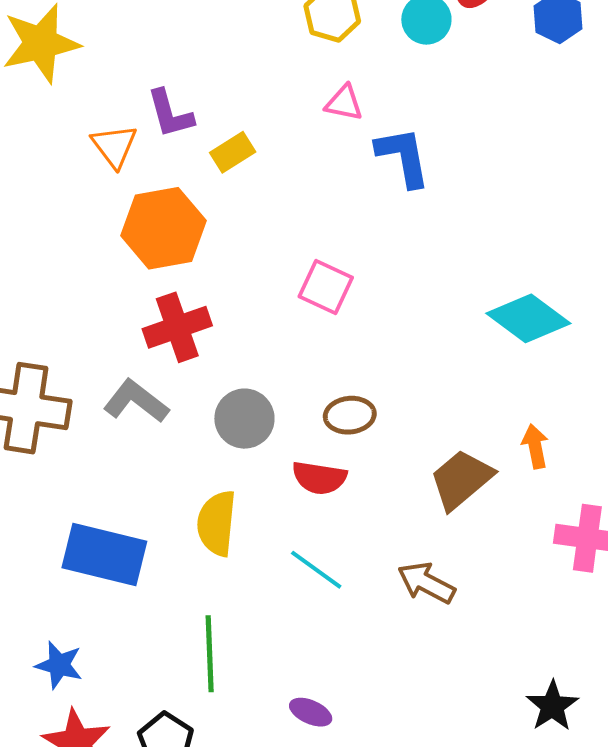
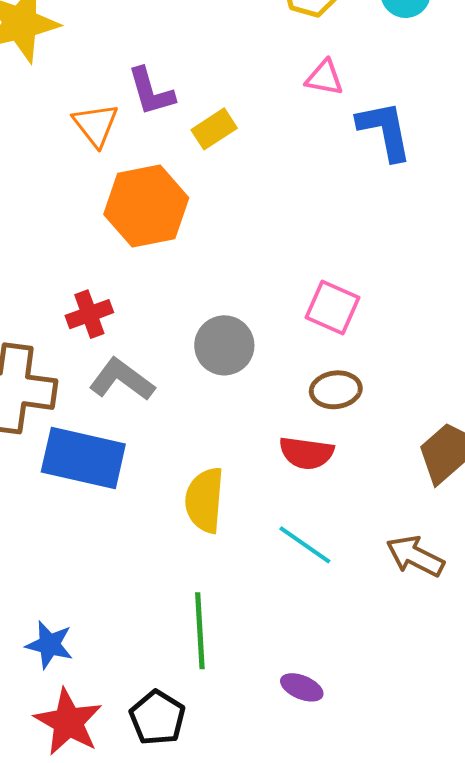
pink square: (326, 287) -> (332, 308), moved
red cross: (177, 327) -> (89, 314), moved, size x0.7
gray circle: (244, 419) -> (224, 345), moved
blue rectangle: (104, 554) -> (83, 458), moved

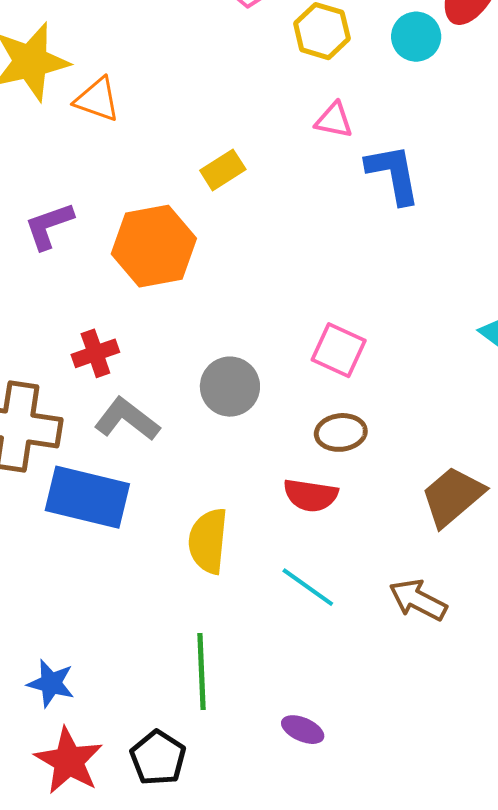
purple L-shape: (151, 92) -> (49, 226), moved, turned 86
orange triangle: (96, 125) -> (97, 100), moved, turned -33

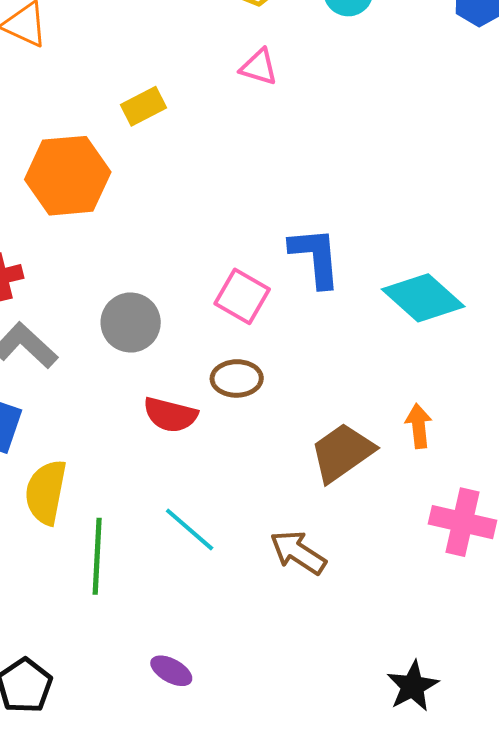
blue L-shape: (393, 174) -> (315, 257), moved
red semicircle: (311, 495) -> (170, 415), moved
yellow semicircle: (208, 541) -> (46, 492), moved
green line: (202, 671) -> (97, 556), moved

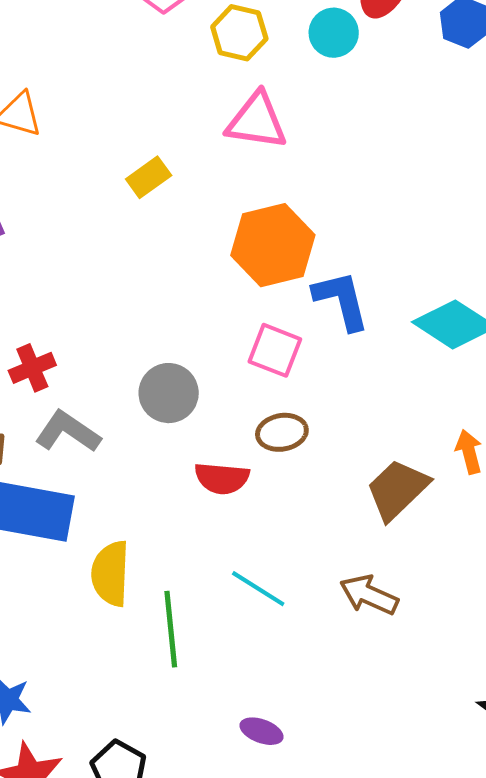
pink triangle: (259, 67) -> (257, 121), size x1.6
orange hexagon: (68, 176) -> (273, 245), moved

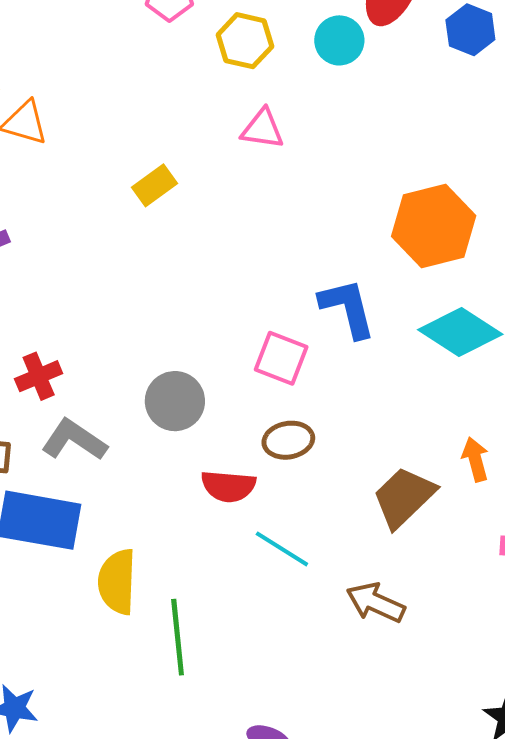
pink triangle: (257, 121) -> (262, 129), size x0.7
orange hexagon: (273, 245) -> (434, 226), moved
cyan line: (258, 589) -> (282, 549), moved

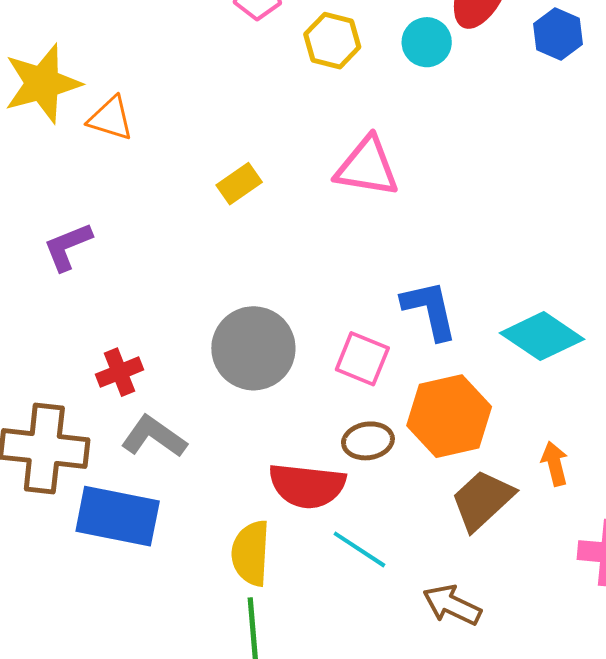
pink triangle: (262, 129) -> (367, 167), moved, size x1.5
orange hexagon: (434, 226) -> (449, 416), moved
gray circle: (175, 401) -> (253, 348), moved, size x1.4
red semicircle: (228, 486) -> (307, 486), size x1.4
yellow semicircle: (117, 582) -> (251, 553), moved

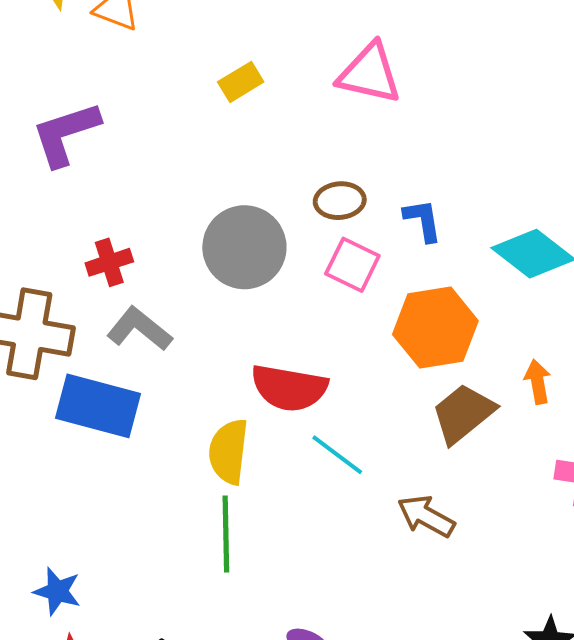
purple L-shape: (68, 247) -> (66, 134), size x1.4
blue L-shape: (430, 310) -> (423, 220), size x0.7
brown ellipse: (368, 441) -> (340, 201), moved

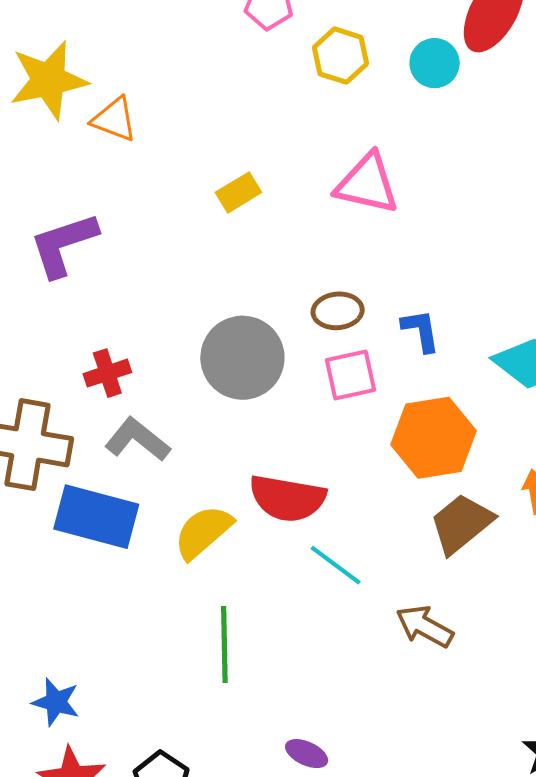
pink square: (352, 265) -> (350, 375), turned -38
yellow semicircle: (229, 451) -> (203, 532), moved, turned 42

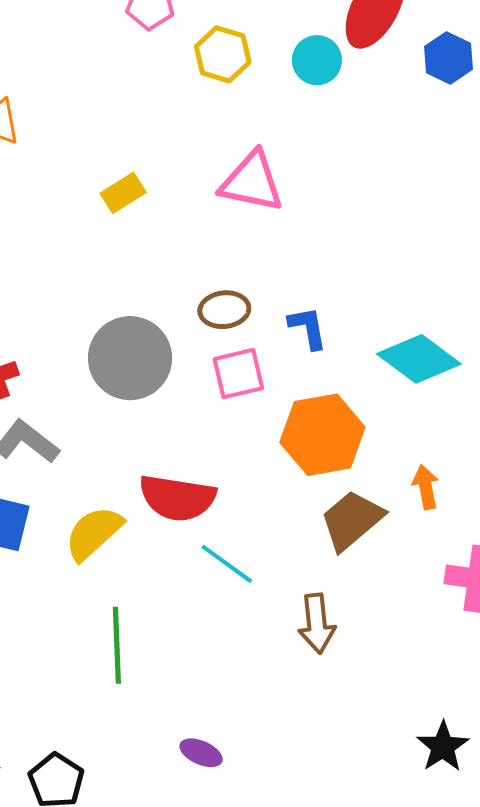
brown arrow: (425, 626) -> (317, 624), turned -124

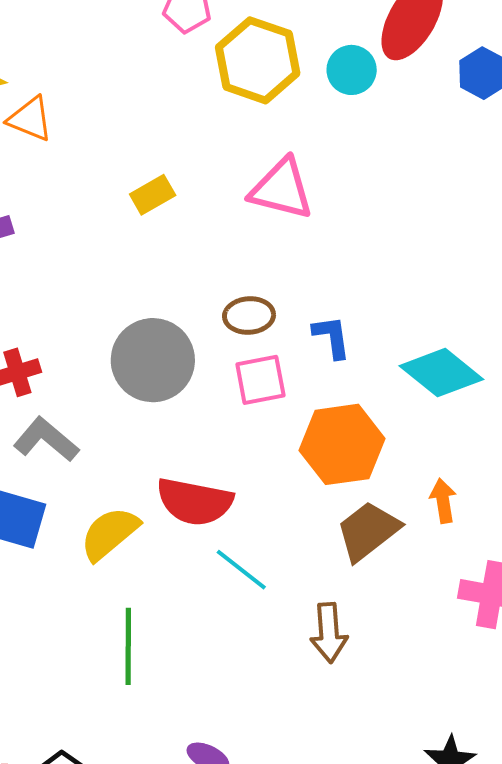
yellow hexagon: (223, 54) -> (258, 60), size x1.5

